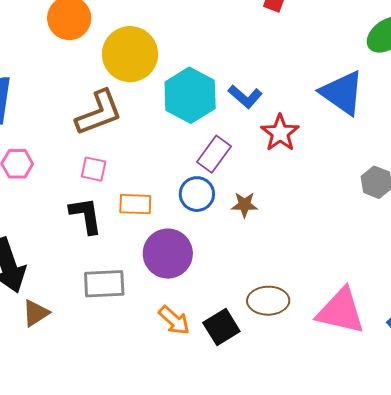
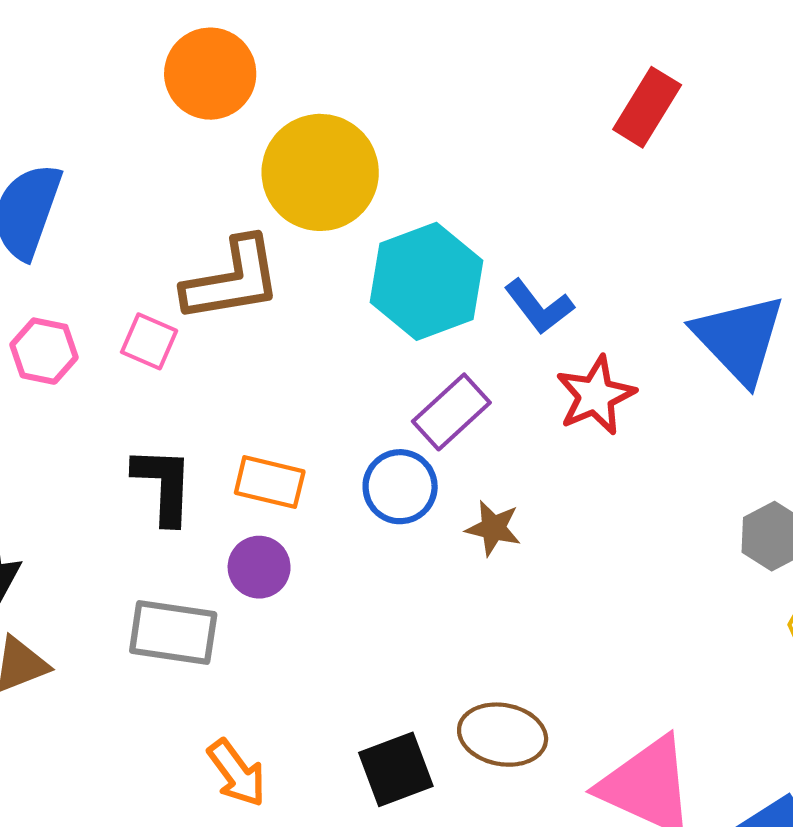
pink square: (94, 169) -> (149, 341), moved
purple circle: (168, 254) -> (259, 567), moved, size x0.6
orange arrow: (174, 320) -> (237, 773), moved

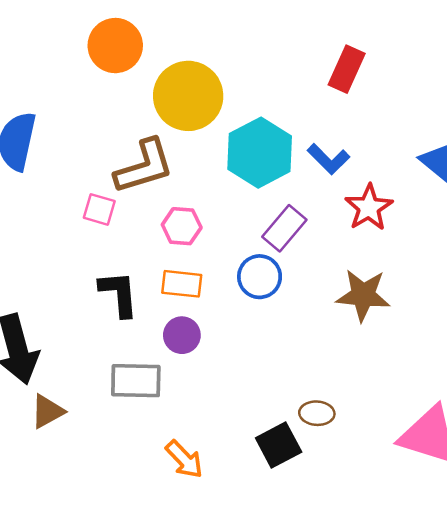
red rectangle: (647, 107) -> (347, 69), moved
pink hexagon: (44, 351) -> (182, 226), moved
brown star: (493, 528) -> (363, 295), moved, size x1.6
brown ellipse: (503, 735) -> (317, 413), moved, size x0.7

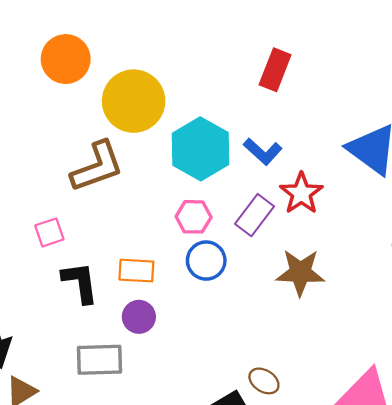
pink square: (99, 209) -> (49, 232), moved, turned -32
pink hexagon: (182, 226) -> (194, 217), moved
purple rectangle: (284, 228) -> (255, 215), moved
brown ellipse: (317, 413) -> (264, 381), turned 32

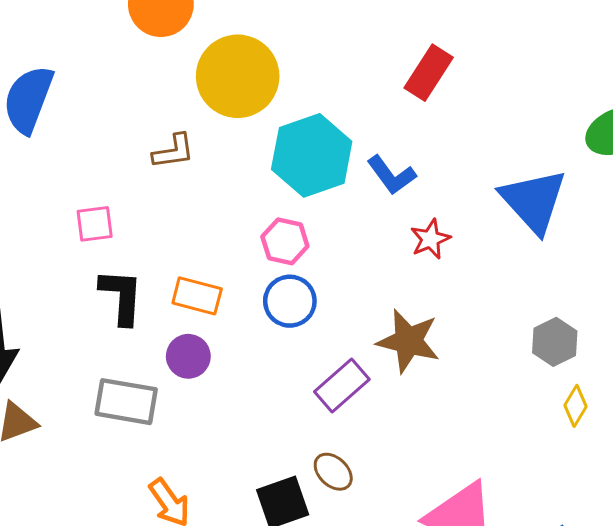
brown L-shape: (97, 167) -> (173, 151), size x0.6
red star: (301, 193) -> (430, 239), size x0.7
purple rectangle: (255, 215) -> (342, 386), moved

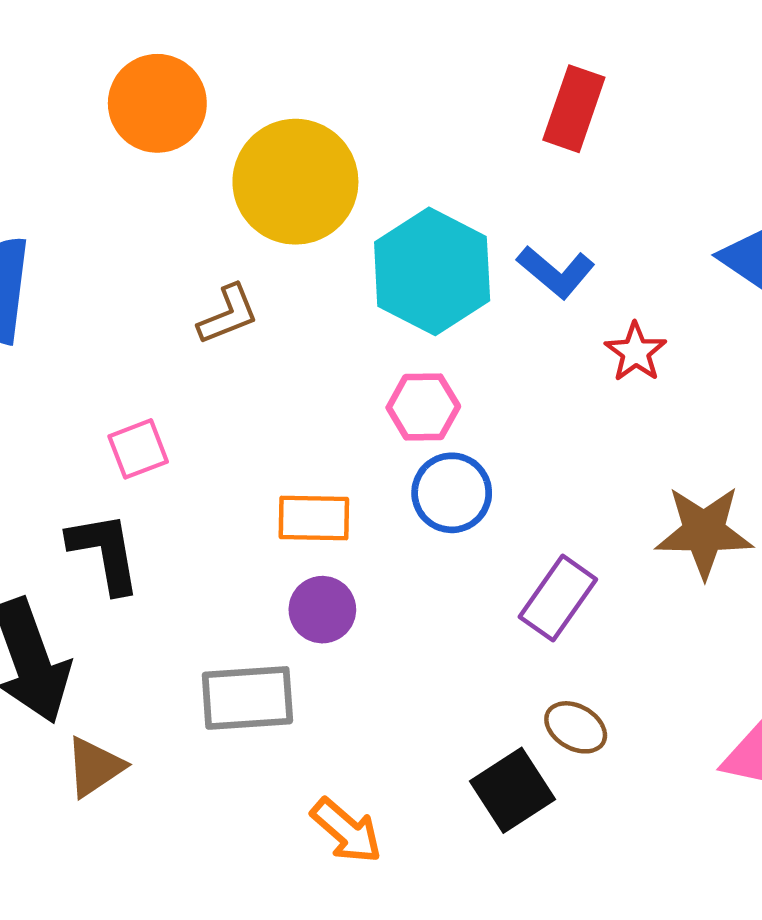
black L-shape: (121, 297) -> (105, 552), moved
brown star: (408, 341) -> (704, 532), moved

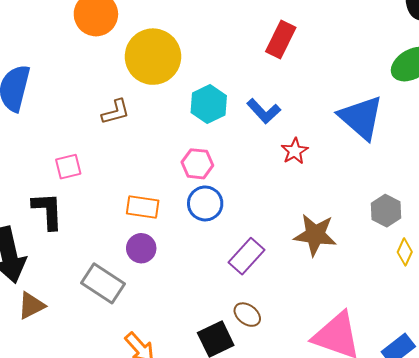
cyan hexagon: (432, 271) -> (209, 104), size x0.7
gray rectangle: (247, 698) -> (103, 283), turned 30

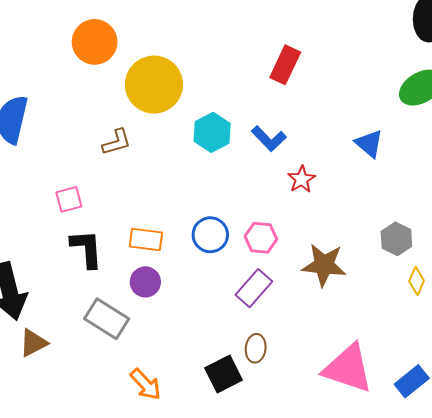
blue triangle: (361, 118) -> (369, 144), size x0.6
pink hexagon: (197, 164) -> (261, 238), moved
black L-shape: (48, 211) -> (87, 249), moved
brown ellipse: (247, 315) -> (256, 348), turned 60

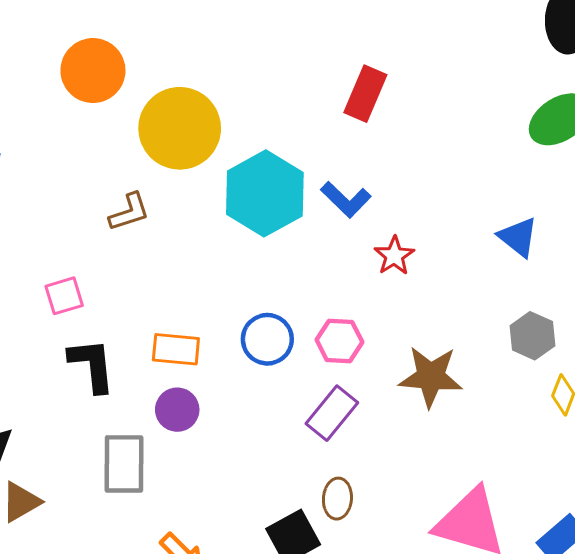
cyan hexagon: (212, 132) -> (265, 193), size x1.5
blue triangle: (369, 144) -> (518, 237), moved
gray rectangle: (107, 319) -> (124, 464), turned 60

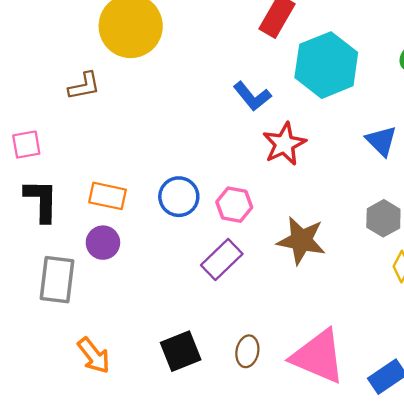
cyan hexagon: (265, 193) -> (326, 65), moved
red star: (394, 256) -> (284, 144), size x1.4
brown ellipse: (337, 499) -> (247, 351), moved

